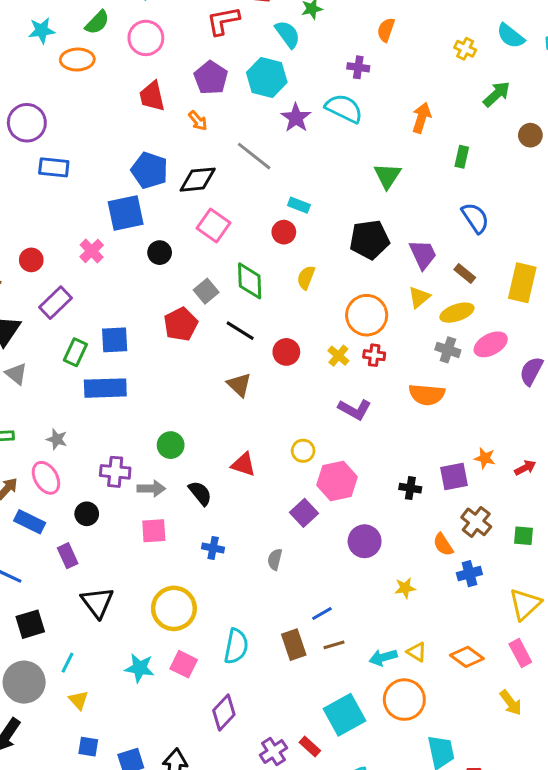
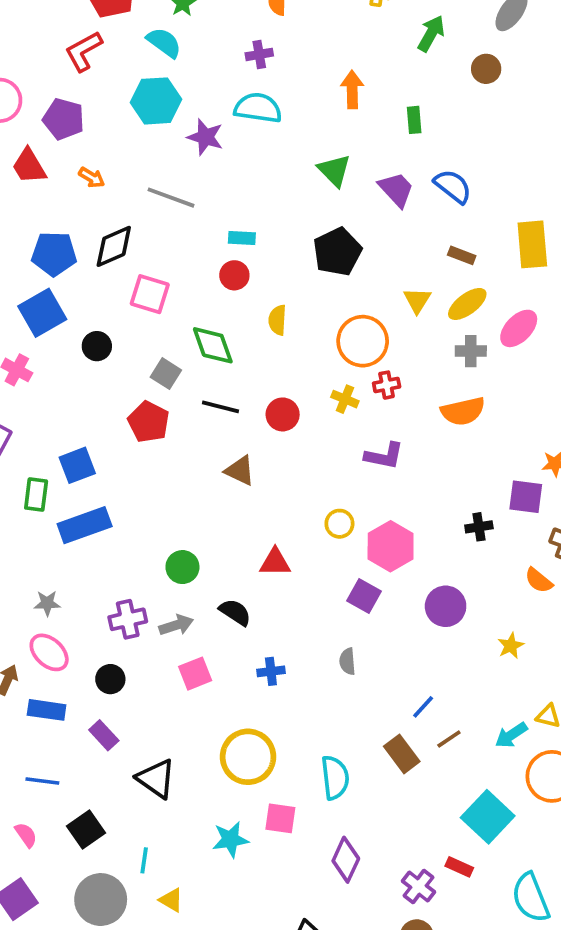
purple pentagon: (211, 78) -> (64, 119), moved
purple trapezoid: (423, 254) -> (396, 189), moved
purple square: (454, 476) -> (526, 497), turned 36

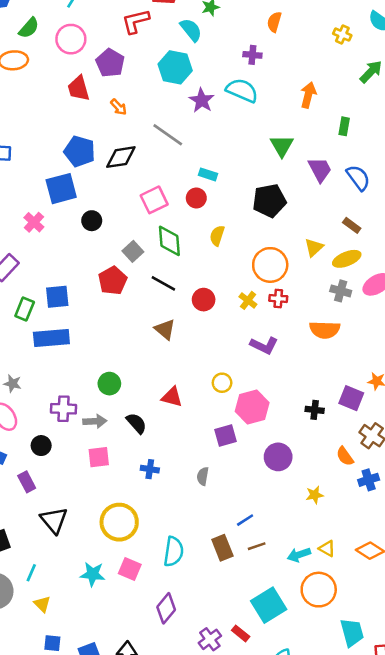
pink square: (150, 294) -> (154, 200), moved, turned 32
purple square: (364, 596) -> (225, 435), turned 30

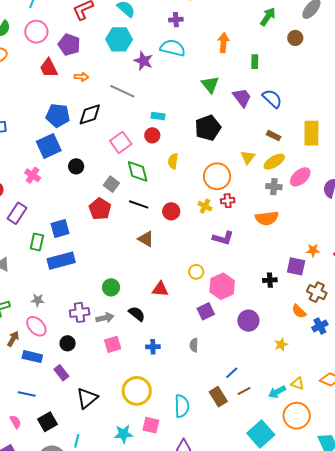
orange arrow: (118, 107) -> (81, 77), turned -32
black triangle: (54, 520) -> (87, 398), turned 40

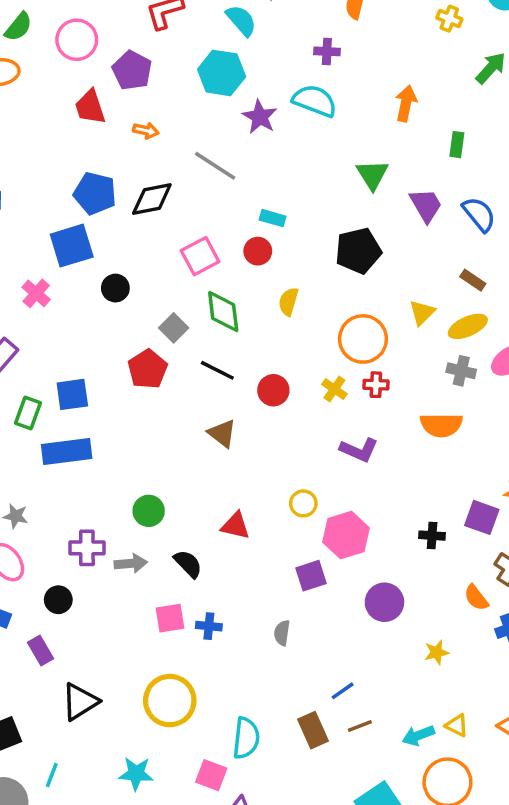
pink square: (113, 344) -> (170, 618), moved
pink square: (151, 425) -> (211, 775), moved

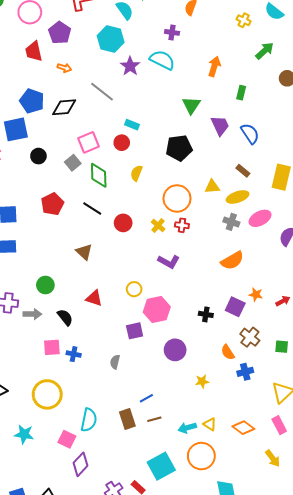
yellow triangle: (422, 313) -> (212, 187), turned 35
gray square: (174, 328) -> (73, 163), moved
orange semicircle: (441, 425) -> (232, 261), moved, turned -35
brown triangle: (222, 433) -> (84, 252), moved

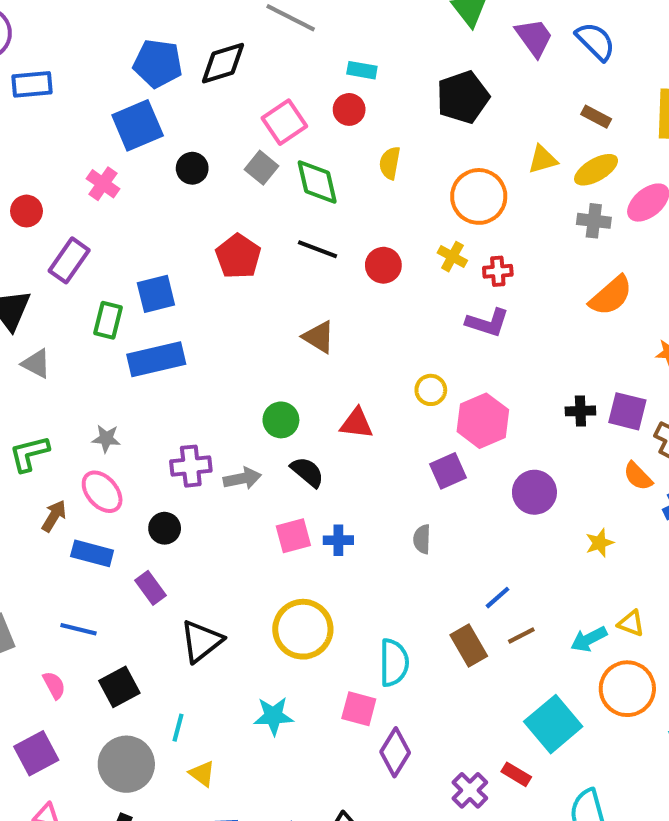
red cross: (182, 225) -> (498, 271), moved
green circle: (45, 285) -> (281, 420), moved
purple square: (235, 307) -> (627, 411), moved

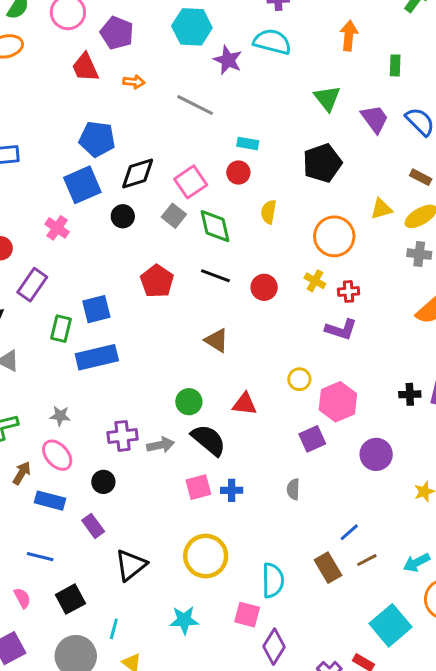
black diamond: (223, 63) -> (138, 174), moved
black semicircle: (307, 472) -> (209, 440), size x1.4

